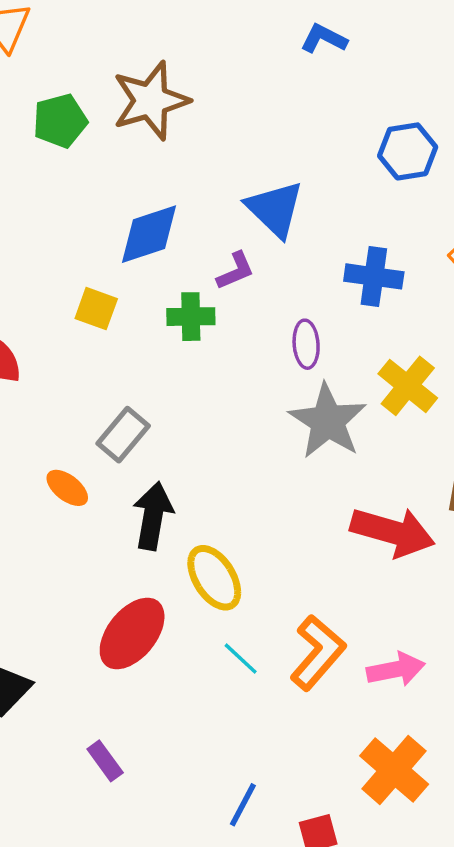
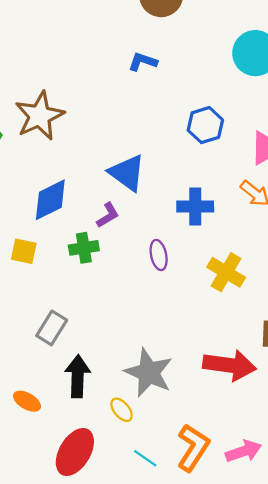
gray star: (328, 421) -> (149, 373), moved
orange ellipse: (67, 488) -> (27, 401), moved
yellow ellipse: (214, 578) -> (122, 410), size x0.6

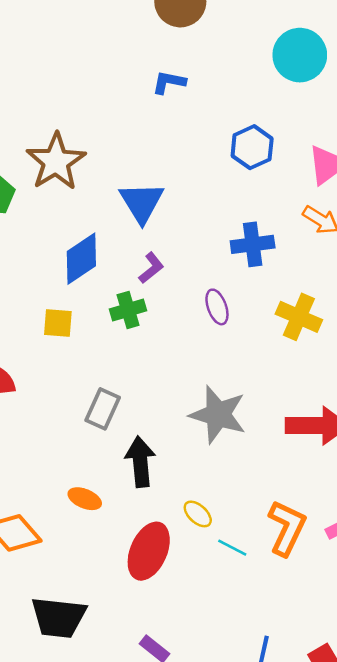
blue triangle: (127, 173) -> (142, 202), moved, turned 30
gray star: (149, 373) -> (218, 415), moved
yellow ellipse: (122, 410) -> (198, 514), moved

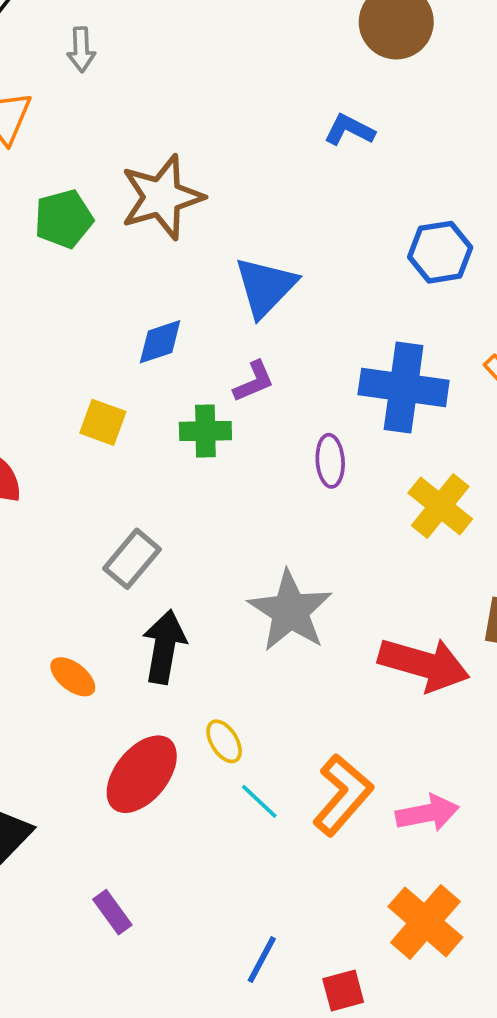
blue cross: (253, 244) -> (404, 388), size x1.4
blue diamond: (81, 259) -> (160, 342), size x0.7

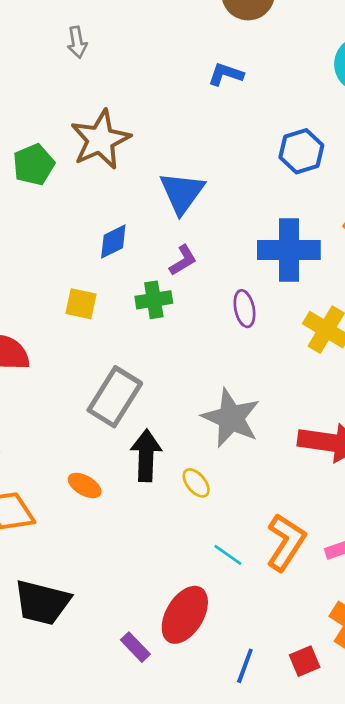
gray arrow: (81, 50) -> (77, 42), moved
gray rectangle: (132, 559) -> (115, 397), size x1.4
yellow ellipse: (224, 741) -> (196, 483), moved
red ellipse: (142, 774) -> (185, 615), moved
red square: (343, 991) -> (305, 661), moved

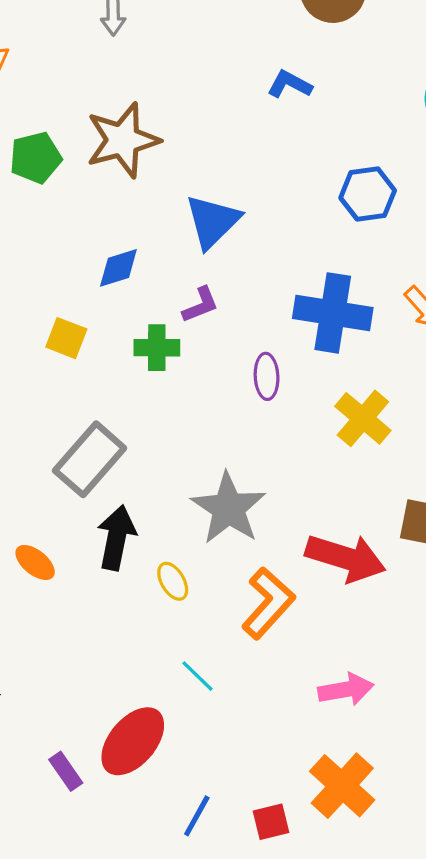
orange L-shape: (286, 542) -> (268, 603), moved

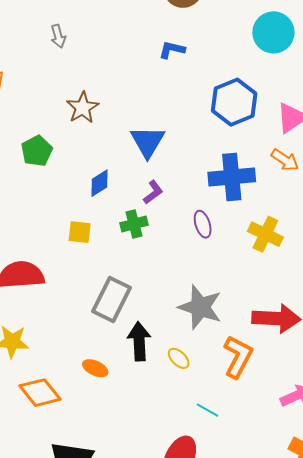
brown star: (123, 140) -> (83, 108), size x0.7
green pentagon: (36, 158) -> (37, 151), moved
blue hexagon: (368, 194) -> (234, 102), size x1.4

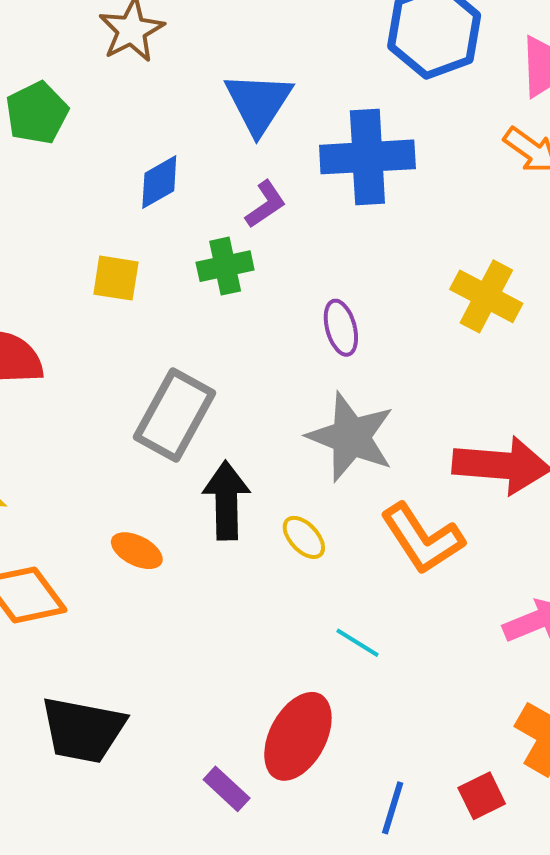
blue cross: (232, 177) -> (367, 157), moved
purple ellipse: (203, 224) -> (341, 328), moved
orange L-shape: (238, 357) -> (422, 539), turned 117

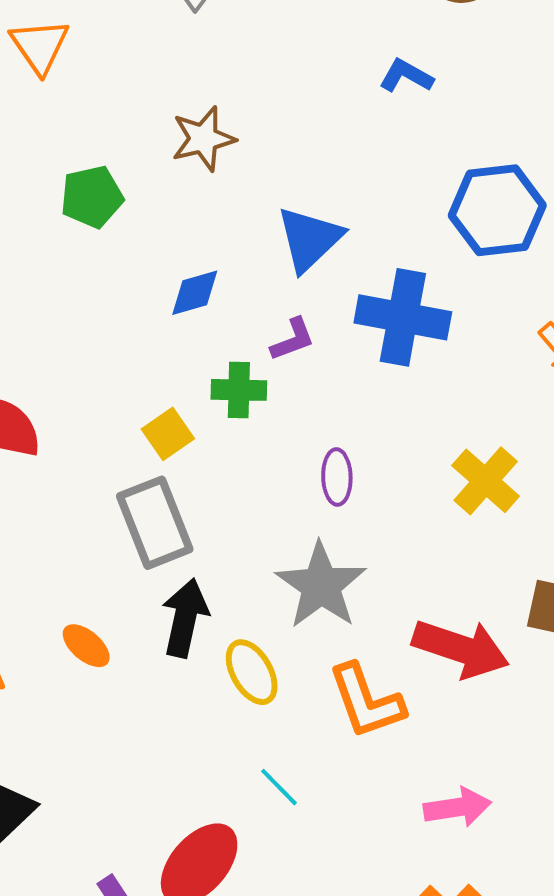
yellow square: (116, 278) -> (168, 434), moved, turned 33
gray rectangle: (175, 415) -> (155, 523), turned -64
yellow ellipse: (304, 537) -> (252, 672), size x1.4

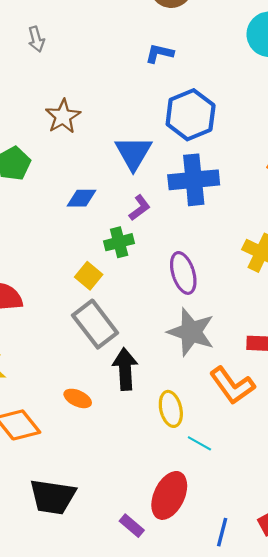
blue hexagon: (497, 210) -> (191, 115), moved
blue diamond: (195, 293) -> (82, 198), turned 32
purple ellipse: (337, 477) -> (183, 273), size x1.4
yellow ellipse: (252, 672) -> (171, 409), moved, turned 32

